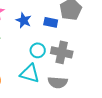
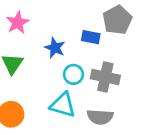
blue star: (24, 20) -> (55, 48), moved

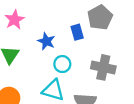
blue rectangle: (91, 37) -> (77, 32), turned 63
gray cross: (105, 77) -> (103, 67), moved

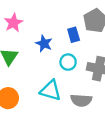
cyan circle: (62, 64) -> (68, 62), moved

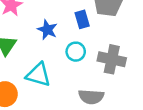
cyan triangle: (51, 90) -> (38, 75), moved

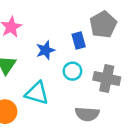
blue star: (47, 30) -> (45, 50), turned 30

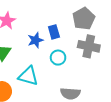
blue rectangle: (79, 40) -> (54, 32), moved
gray cross: (107, 78) -> (89, 46), moved

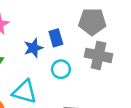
gray pentagon: (84, 19) -> (92, 22), turned 30

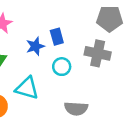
gray pentagon: (92, 22) -> (110, 19), moved

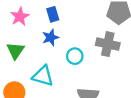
blue rectangle: (57, 37) -> (53, 14), moved

